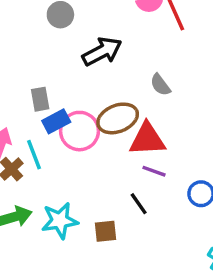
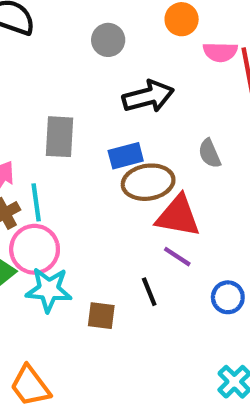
gray rectangle: (40, 99) -> (59, 137), size x1.4
blue rectangle: (56, 121) -> (126, 156), moved
pink circle: (79, 131) -> (35, 249), moved

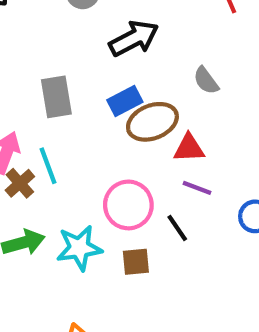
red triangle: (178, 216) -> (189, 148), size x0.7
pink circle: (35, 249) -> (128, 205), moved

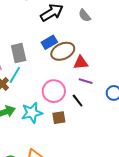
gray semicircle: (206, 81) -> (85, 16), moved
gray rectangle: (56, 97) -> (19, 53), moved
cyan line: (48, 166) -> (15, 75), turned 54

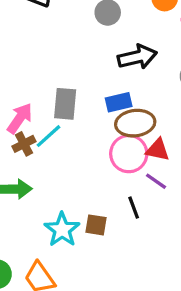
pink circle: (54, 91) -> (129, 154), moved
cyan star: (32, 113) -> (62, 230), moved, turned 30

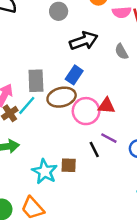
blue rectangle: (119, 102) -> (74, 75), turned -36
brown ellipse: (135, 123) -> (62, 97), moved
purple line: (156, 181) -> (109, 138), moved

